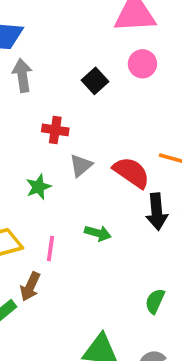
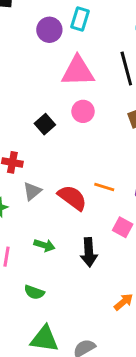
black arrow: (157, 212) -> (89, 252), moved
green semicircle: (155, 301) -> (34, 292), moved, turned -96

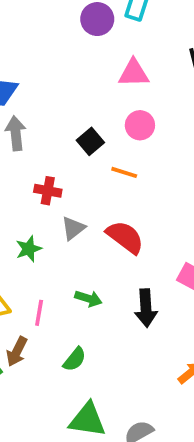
pink triangle: (78, 71) -> (134, 73), size x0.7
orange line: (104, 187) -> (124, 172), moved
green semicircle: (34, 292) -> (75, 359), turned -72

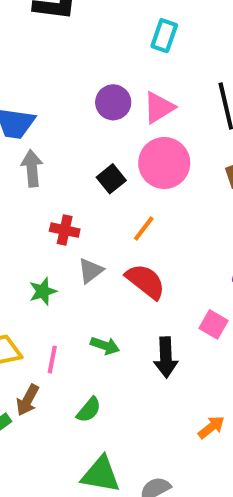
purple circle: (97, 19) -> (113, 102), moved
pink triangle: (134, 73) -> (159, 108), turned -32
pink circle: (140, 125) -> (164, 163), size x1.6
orange line: (124, 172) -> (144, 228), moved, turned -72

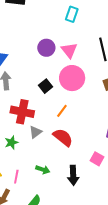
pink triangle: (159, 108) -> (69, 50), turned -36
red cross: (65, 230) -> (22, 112), size x1.6

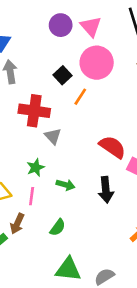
orange line: (62, 111) -> (80, 97), moved
gray triangle: (35, 132) -> (53, 136), turned -32
red semicircle: (63, 137) -> (112, 147), moved
green star: (11, 143) -> (36, 167), moved

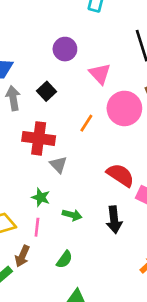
pink triangle: (91, 27) -> (100, 74), moved
pink circle: (97, 63) -> (124, 108), moved
black square: (63, 75) -> (47, 91), moved
green star: (36, 167) -> (41, 197), turned -30

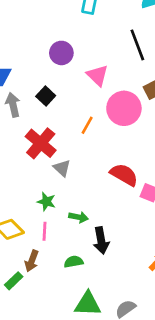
red cross: (39, 138) -> (41, 143), turned 36
black arrow: (114, 220) -> (101, 241), moved
green semicircle: (64, 259) -> (74, 262), turned -132

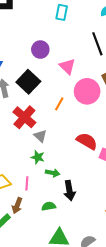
black square: (46, 96) -> (28, 82), size x1.6
green star: (46, 202) -> (38, 157), moved

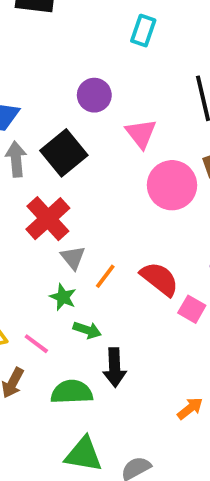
orange line: (59, 104) -> (105, 276), moved
pink line: (27, 183) -> (36, 344), turned -64
green semicircle: (49, 206) -> (72, 392), size x1.5

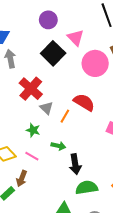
black square: (64, 153) -> (53, 53), moved
red semicircle: (159, 279) -> (84, 102), moved
green star: (63, 297) -> (33, 130), moved
green semicircle: (72, 392) -> (87, 188), moved

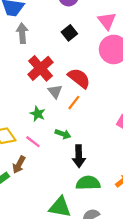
pink triangle: (76, 38) -> (107, 21), moved
black square: (53, 53) -> (69, 33), size x0.6
red semicircle: (84, 102) -> (79, 78), moved

